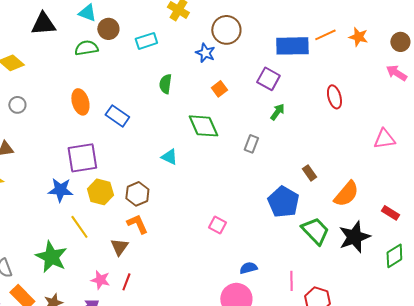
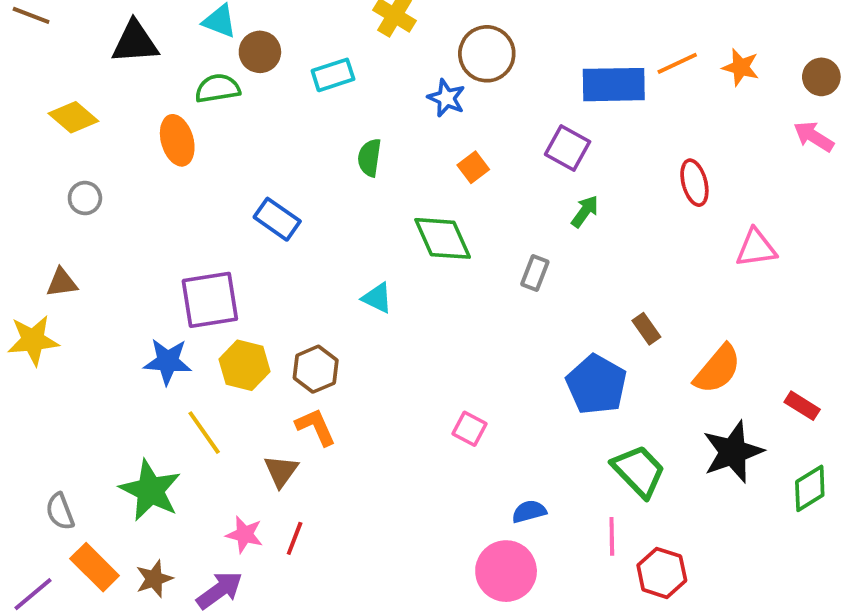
orange ellipse: (80, 102) -> (177, 140), moved
pink triangle: (384, 139) -> (756, 248), moved
green trapezoid: (315, 231) -> (639, 471), moved

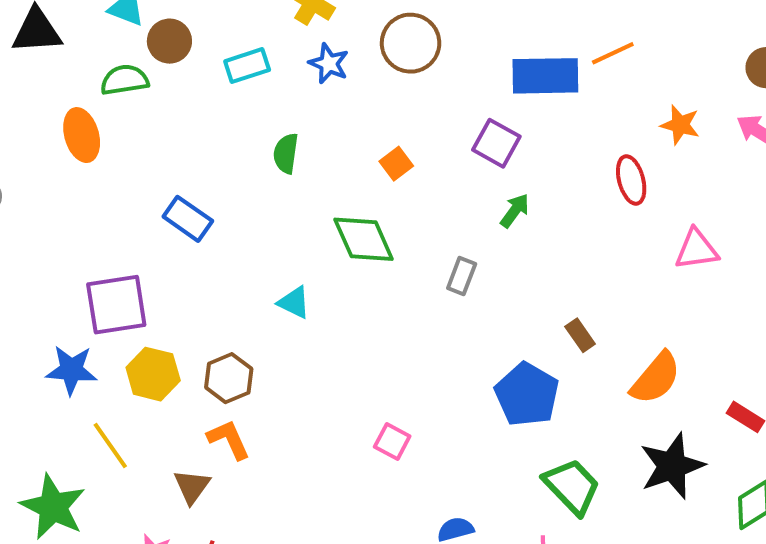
orange star: (741, 67) -> (680, 125), moved
blue star: (446, 98) -> (329, 64), moved

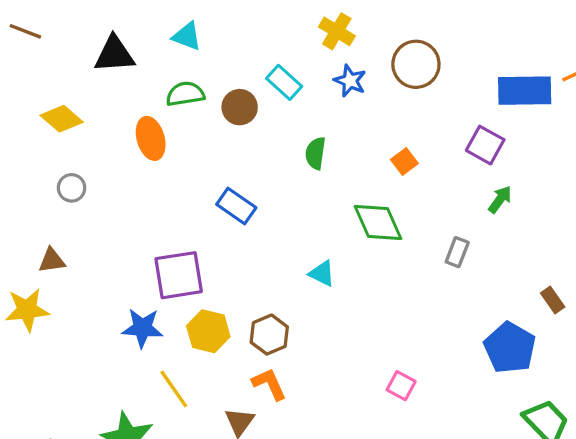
brown circle: (169, 41) -> (240, 107), moved
cyan rectangle: (247, 66) -> (284, 82), turned 60

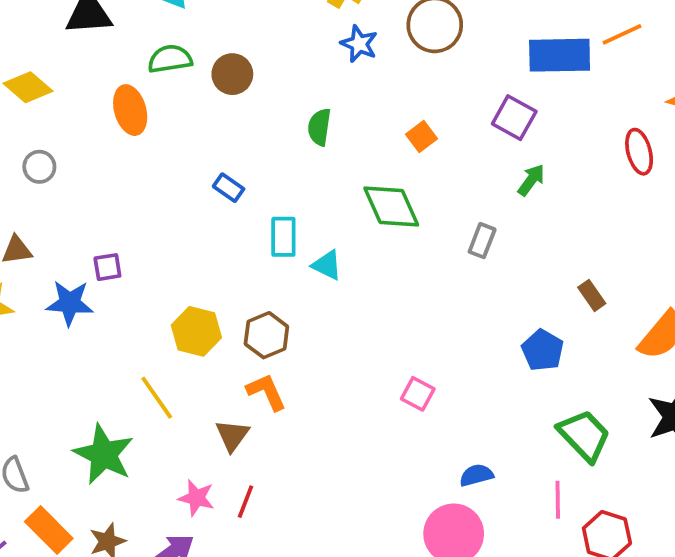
cyan rectangle: (284, 82) -> (283, 237), moved, turned 48
blue rectangle: (236, 206) -> (229, 188), size x0.7
purple square: (179, 275) -> (107, 267), moved, size x0.5
blue star: (142, 328) -> (70, 303), moved
blue pentagon: (510, 348) -> (543, 350), size x0.7

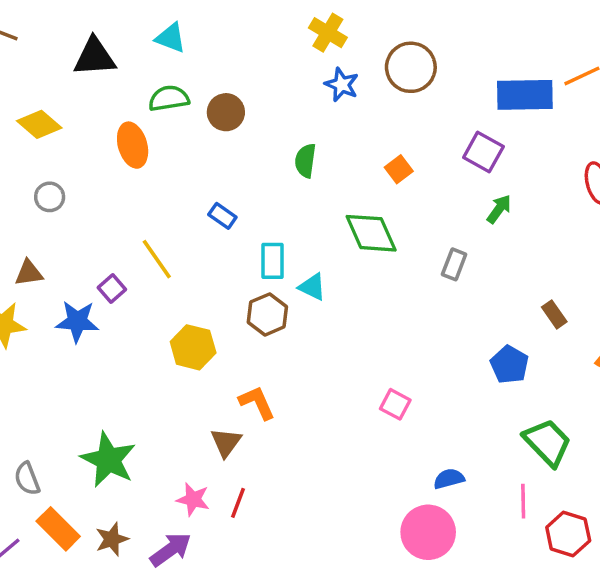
purple square: (107, 267) -> (112, 289), turned -32
brown hexagon: (266, 335) -> (267, 314), moved
yellow line: (157, 398) -> (157, 259), moved

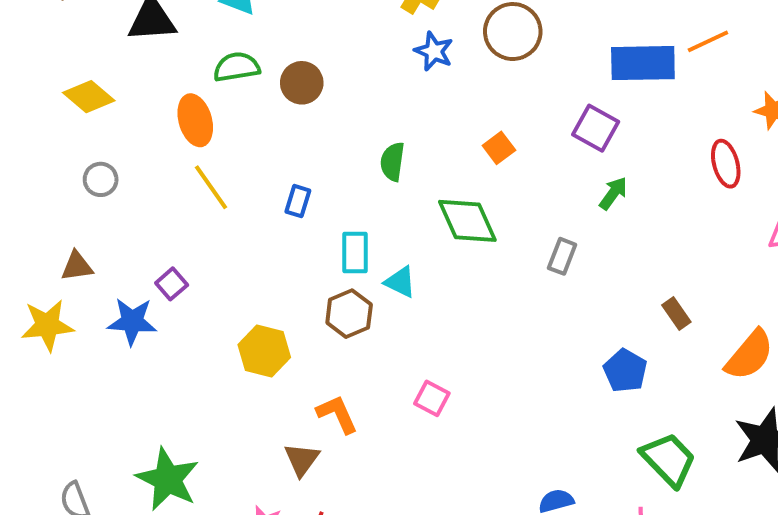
green semicircle: (305, 161) -> (392, 162), moved
blue rectangle: (222, 216) -> (298, 201), turned 72
yellow line: (157, 259) -> (211, 187), moved
pink square: (395, 404) -> (432, 398), moved

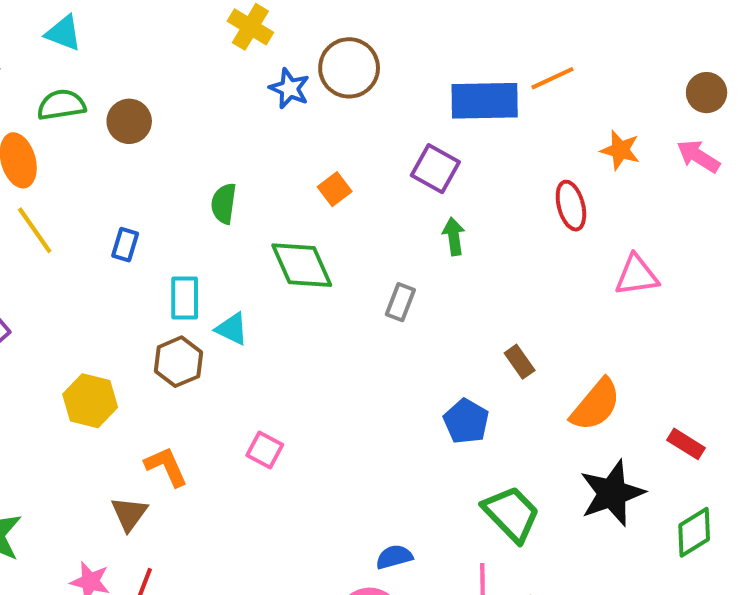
blue star: (434, 51) -> (289, 88), moved
green arrow: (613, 193) -> (454, 236), turned -44

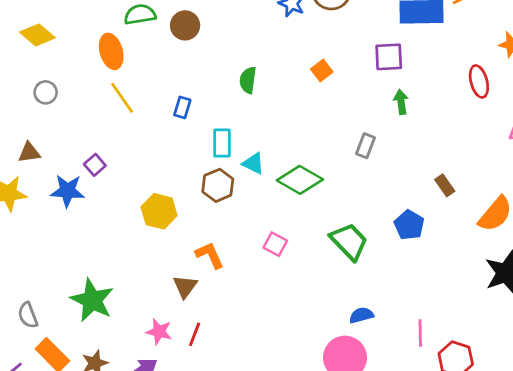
purple square: (435, 169) -> (389, 57), turned -32
green diamond: (302, 265) -> (300, 180), moved, turned -36
green trapezoid: (511, 514) -> (349, 241), moved

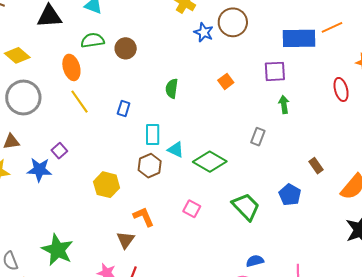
gray circle: (46, 92) -> (23, 97), size x2.0

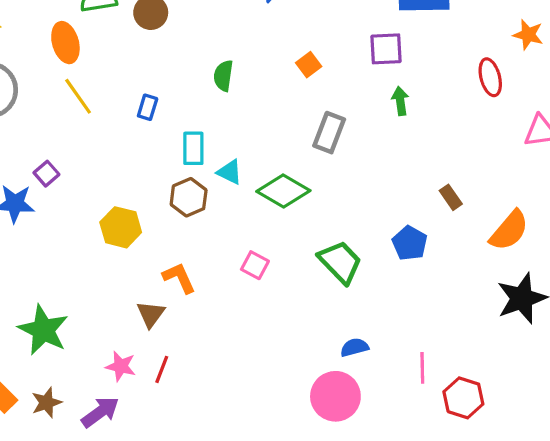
gray rectangle: (258, 137) -> (329, 133), moved, size x1.4

